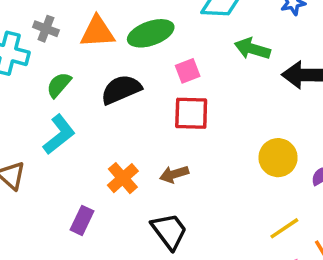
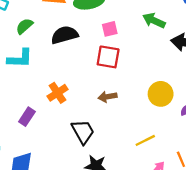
cyan L-shape: (59, 135) -> (20, 59), turned 32
brown arrow: (174, 174) -> (108, 97), moved
yellow line: (284, 228) -> (145, 140), moved

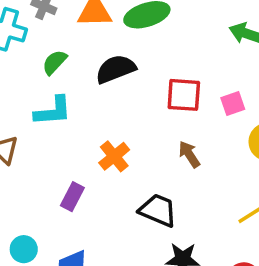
pink square: (110, 29) -> (233, 104), moved
brown arrow: (108, 97) -> (189, 154), turned 72
black trapezoid: (83, 132) -> (158, 210), turned -32

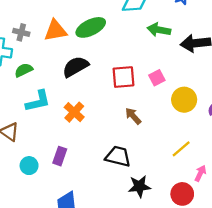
green semicircle: (54, 62) -> (24, 70), moved, turned 30
orange cross: (114, 156) -> (74, 112), moved
cyan circle: (24, 249) -> (29, 166), moved

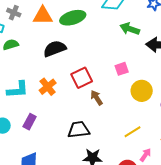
red square: (123, 77) -> (82, 78), moved, turned -30
cyan L-shape: (38, 101) -> (18, 90), moved
black trapezoid: (118, 156) -> (79, 130), turned -30

